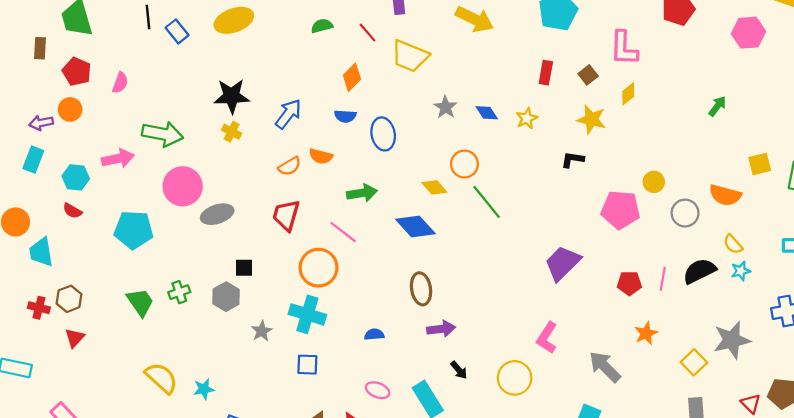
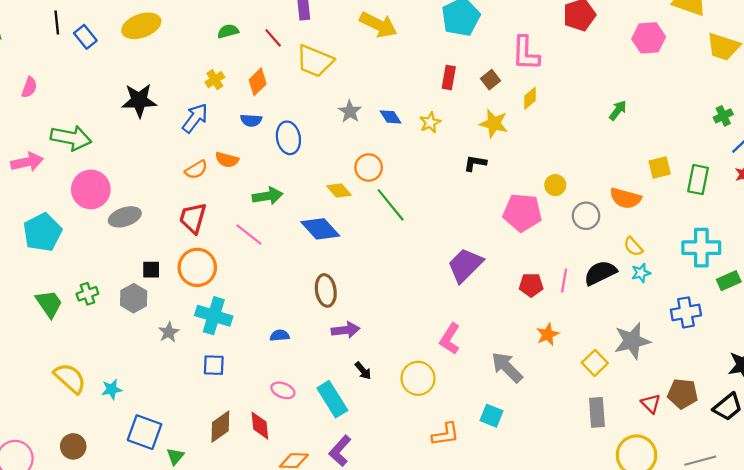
yellow cross: (232, 132) -> (215, 80), moved, turned 30
cyan pentagon: (134, 230) -> (42, 232), turned -30
orange circle: (319, 268) -> (197, 267), moved

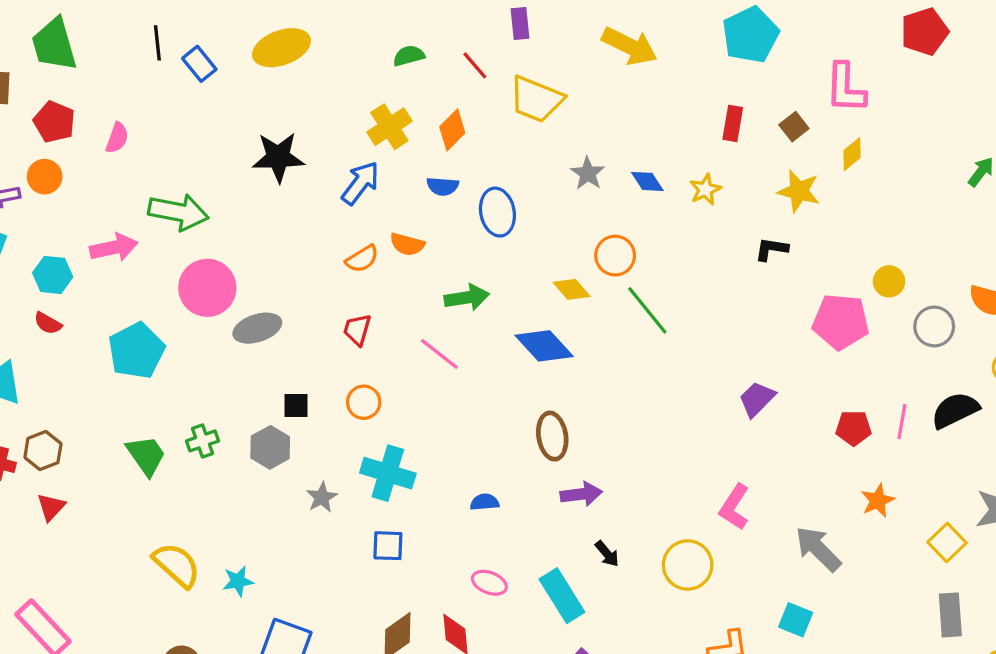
yellow cross: (215, 80) -> (389, 127), size x1.5
red trapezoid: (193, 218) -> (357, 330), size x0.7
purple trapezoid: (465, 265) -> (757, 399), size x0.7
orange circle: (197, 267) -> (364, 402), size x0.6

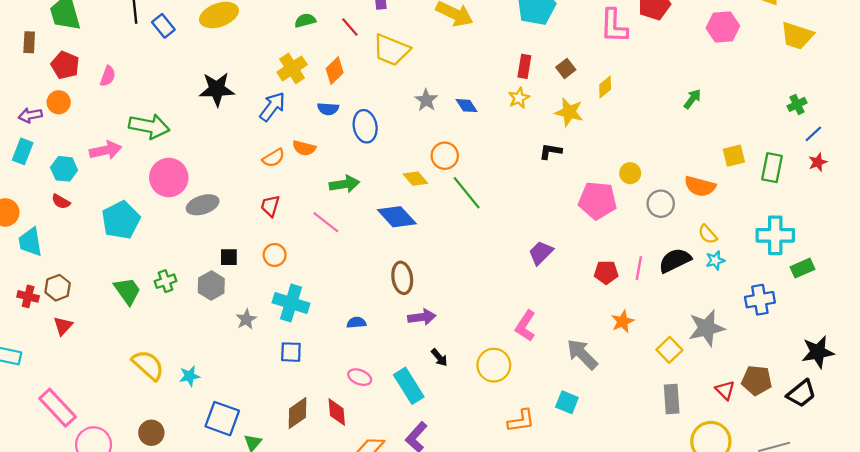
pink L-shape: (846, 88) -> (614, 26), moved
yellow star: (705, 189) -> (519, 98), moved

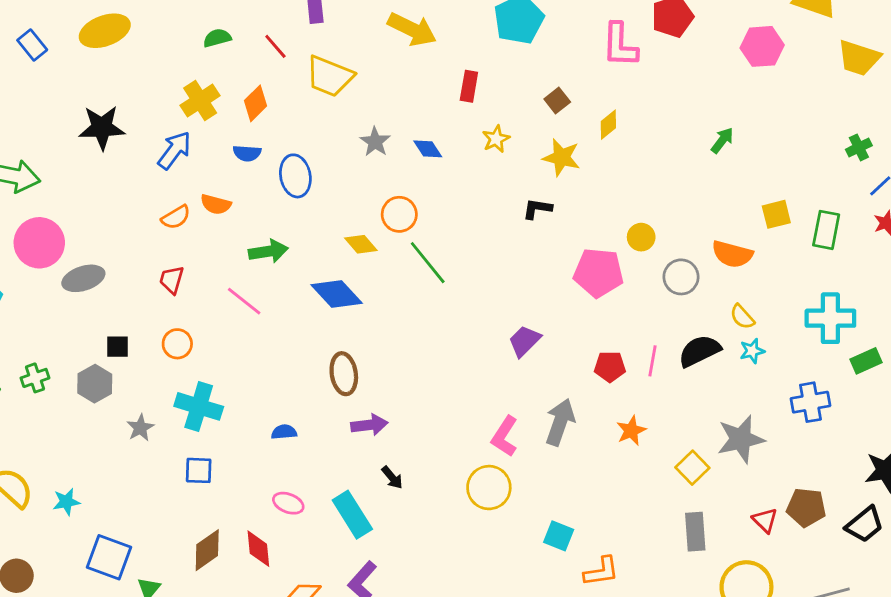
red rectangle: (524, 66) -> (469, 86), moved
gray arrow: (582, 354) -> (560, 422), moved, turned 64
yellow circle: (494, 365) -> (489, 488), moved
orange L-shape: (521, 421) -> (601, 571), moved

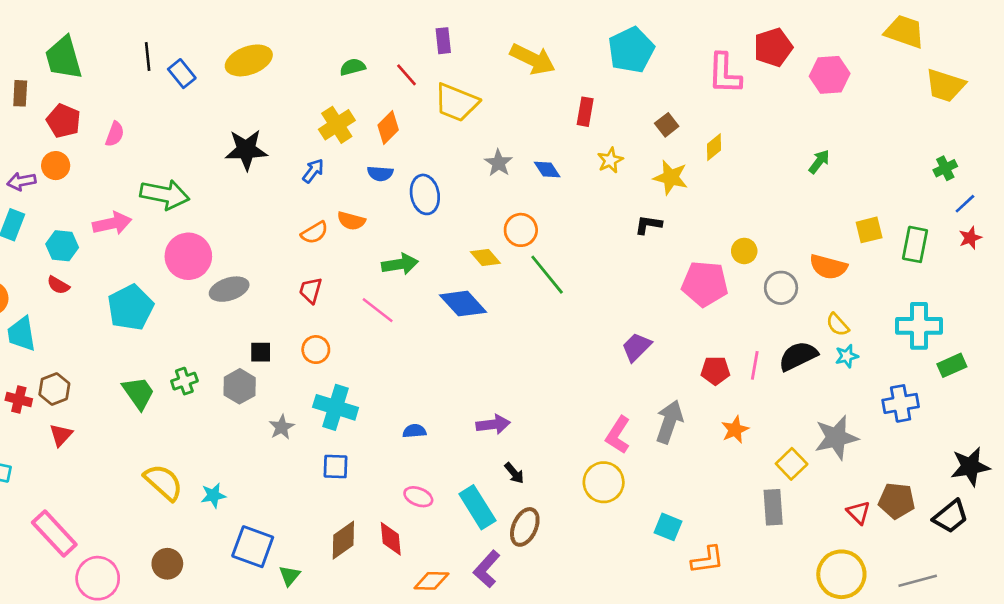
pink hexagon: (762, 46) -> (830, 75), moved
blue arrow: (174, 150) -> (313, 171), size x0.7
brown ellipse: (344, 374) -> (525, 527), moved, turned 33
gray rectangle: (695, 532) -> (773, 507), moved

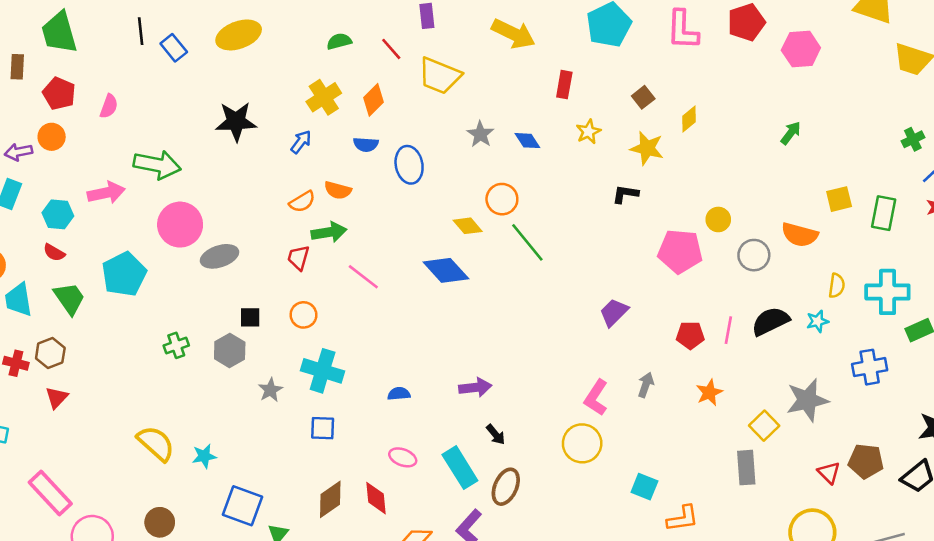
pink L-shape: (725, 74) -> (683, 30), moved
green arrow: (400, 264) -> (329, 232), moved
yellow semicircle: (838, 325) -> (837, 286), moved, turned -130
green trapezoid: (138, 393) -> (69, 298), moved
gray arrow: (669, 422) -> (646, 385), size x0.6

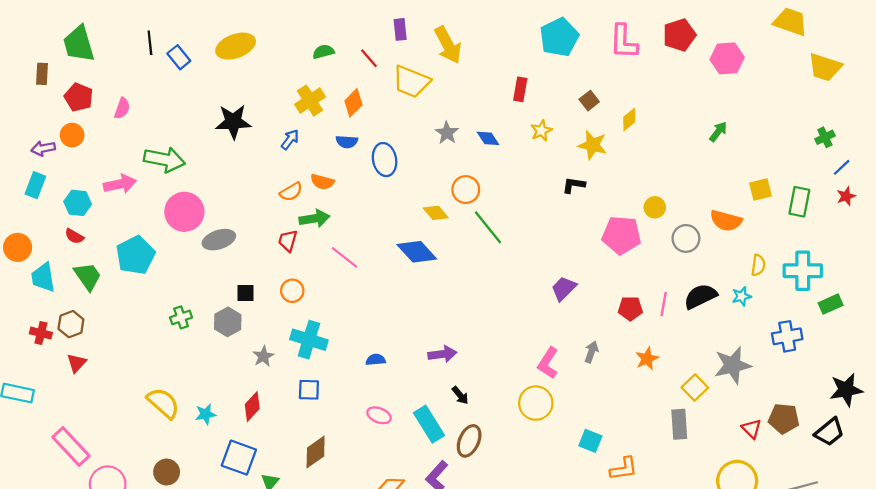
yellow arrow: (513, 34) -> (448, 45), moved, turned 36
red diamond: (376, 498) -> (252, 406), moved, turned 48

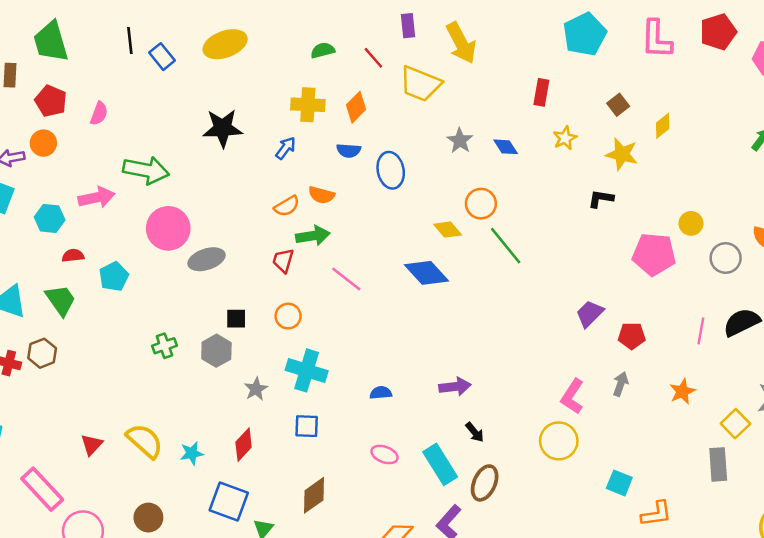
yellow cross: (310, 101) -> (308, 105), turned 36
red semicircle: (74, 236) -> (73, 256), moved, turned 144
cyan pentagon: (135, 255) -> (114, 277), size x0.7
red pentagon: (630, 309) -> (632, 336), moved
red triangle: (77, 363) -> (92, 445), moved

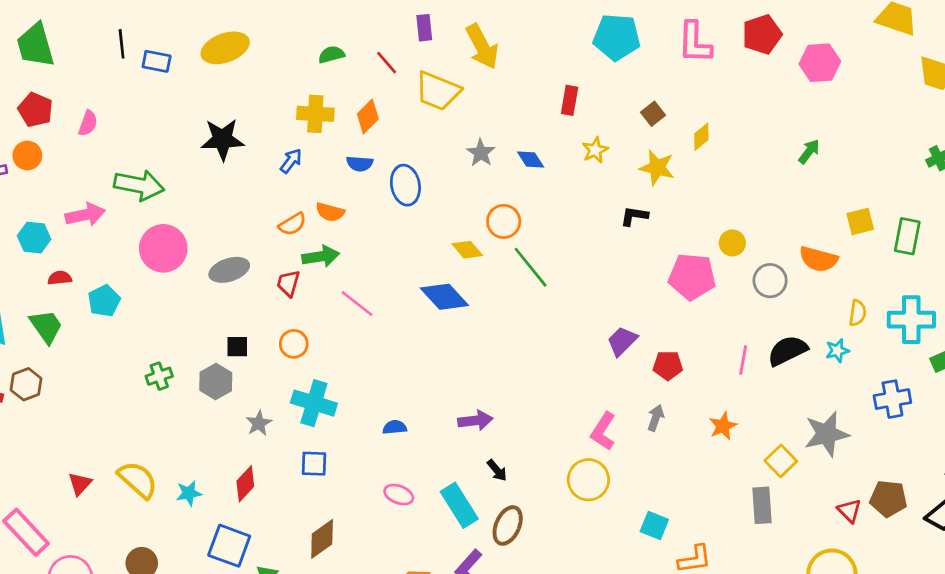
cyan pentagon: (585, 34) -> (617, 37), turned 30
blue rectangle: (162, 57) -> (157, 61), turned -40
gray ellipse: (207, 259) -> (229, 270), moved

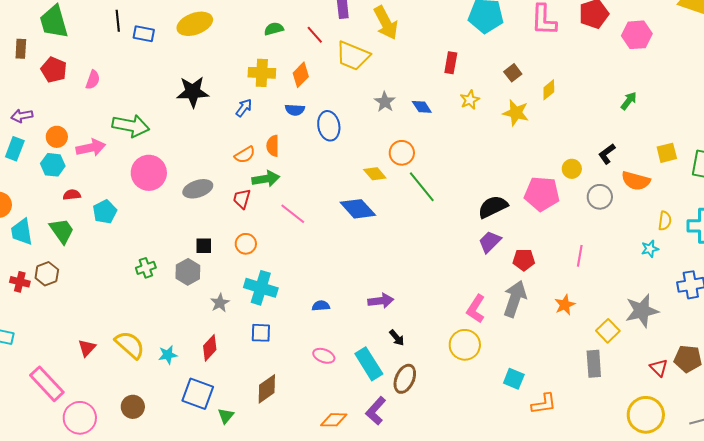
orange circle: (27, 156) -> (57, 137), moved
orange semicircle: (330, 212) -> (273, 146), turned 75
black L-shape: (634, 216) -> (607, 154), moved, turned -45
black semicircle: (788, 351) -> (493, 207), moved
gray arrow: (656, 418) -> (515, 299), size x1.8

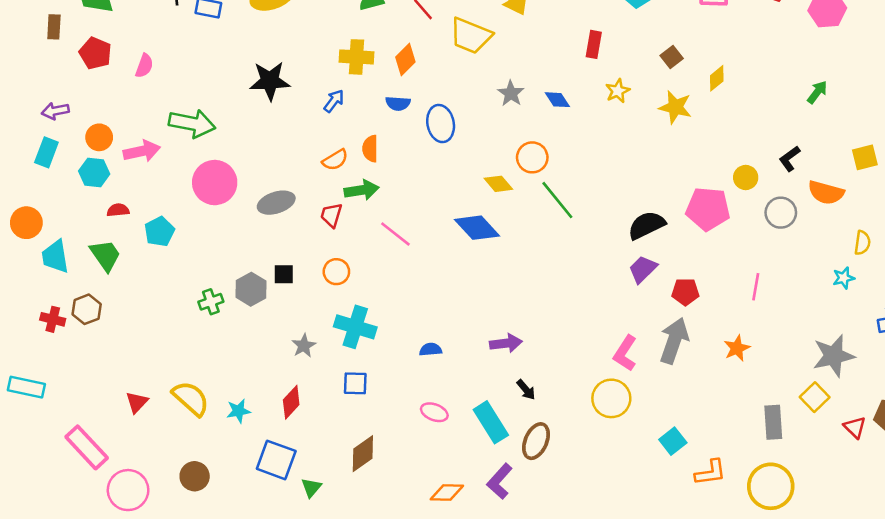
gray hexagon: (188, 272) -> (251, 289), moved
yellow square: (608, 331) -> (815, 397), moved
cyan square: (514, 379) -> (673, 441), turned 30
yellow circle: (646, 415) -> (771, 486), moved

